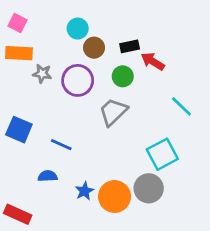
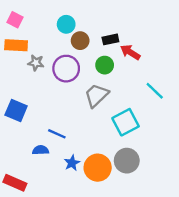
blue line: (61, 145) -> (57, 134), moved
cyan square: (162, 154) -> (126, 122), moved

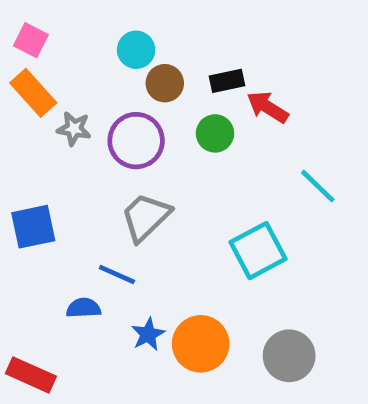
orange rectangle: (16, 45) -> (33, 93), turned 45
gray trapezoid: (96, 95) -> (146, 217), moved
blue square: (16, 111) -> (33, 227), turned -35
gray circle: (127, 161) -> (289, 356), moved

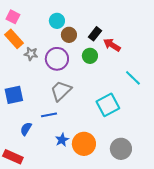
black rectangle: (227, 81) -> (95, 34), turned -40
blue line: (117, 274) -> (49, 115), turned -35
blue semicircle: (83, 308) -> (26, 129), moved, turned -56

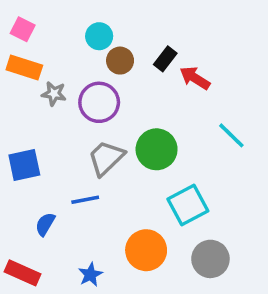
orange rectangle: (14, 39) -> (24, 68), turned -30
green circle: (90, 56) -> (157, 149), moved, size x1.5
cyan square: (108, 105) -> (188, 205), moved
blue star: (62, 140) -> (90, 275), moved

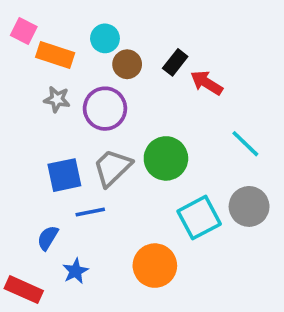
orange rectangle: (24, 68) -> (55, 55), moved
blue square: (24, 165) -> (64, 175), moved
gray circle: (210, 259) -> (249, 206), moved
blue star: (90, 275) -> (75, 271), moved

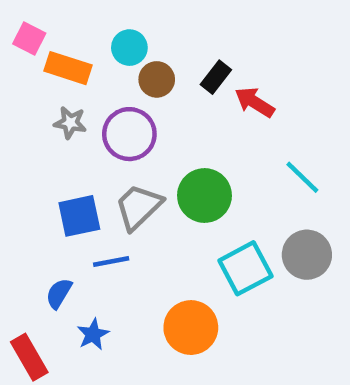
red rectangle: (24, 290) -> (29, 357), turned 36

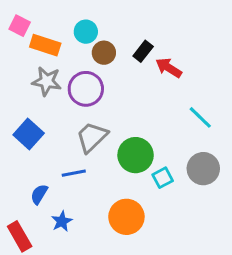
gray star: (70, 123) -> (47, 81), size x1.4
green circle: (204, 196) -> (136, 155), moved
blue square: (79, 216) -> (29, 134), moved, turned -36
cyan square: (245, 268) -> (163, 178), size x0.6

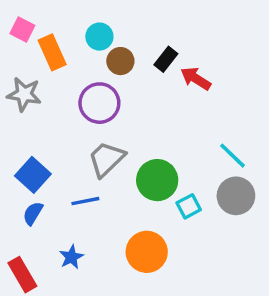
orange rectangle: (45, 45) -> (52, 52), turned 48
gray star: (47, 81) -> (24, 94), moved
cyan line: (200, 117) -> (232, 156), moved
blue square: (29, 134) -> (33, 175), moved
blue semicircle: (39, 194) -> (33, 213), moved

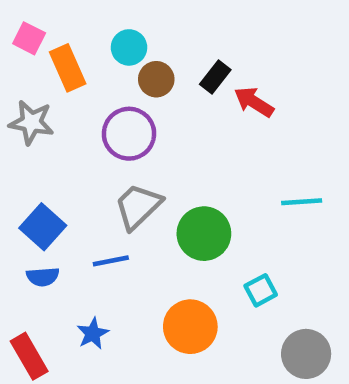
cyan line: (232, 156) -> (302, 202), turned -48
gray circle: (236, 196) -> (306, 354), moved
cyan square: (189, 206) -> (261, 290), moved
blue semicircle: (33, 213) -> (43, 277), turned -125

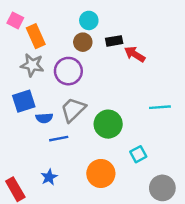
cyan circle: (129, 47) -> (89, 20), moved
black rectangle: (215, 77) -> (114, 41), turned 42
gray star: (31, 122) -> (32, 65), moved
blue square: (43, 227) -> (24, 101), moved, turned 30
blue semicircle: (43, 277) -> (44, 118), moved

